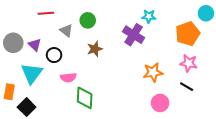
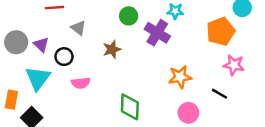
green circle: (88, 20) -> (129, 16), moved
pink star: (189, 63) -> (234, 65), moved
green diamond: (85, 98) -> (130, 107), moved

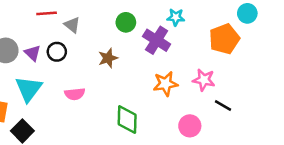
gray triangle: (78, 28) -> (72, 25), moved
black circle: (64, 57) -> (57, 52), moved
pink star: (234, 65) -> (204, 80), moved
orange star: (180, 77) -> (165, 84), moved

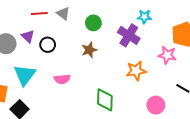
green circle: (126, 22) -> (93, 23), moved
gray triangle: (72, 25) -> (63, 14), moved
purple triangle: (33, 53) -> (28, 36), moved
pink star: (204, 80) -> (167, 55), moved

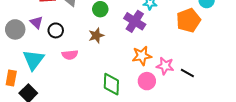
pink star: (167, 55) -> (165, 66), moved
pink semicircle: (62, 79) -> (70, 55), moved
pink circle: (156, 105) -> (147, 81), moved

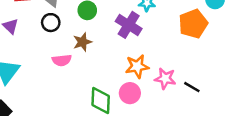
black circle: (56, 30) -> (51, 23), moved
pink semicircle: (70, 55) -> (62, 60), moved
pink circle: (147, 81) -> (130, 93), moved

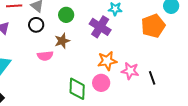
black line: (192, 87) -> (152, 78), turned 40

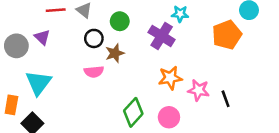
black circle: (36, 25) -> (94, 38), moved
pink circle: (101, 83) -> (169, 117), moved
green diamond: (77, 89) -> (133, 112), turned 40

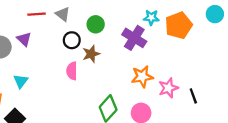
orange pentagon: (227, 35) -> (179, 25), moved
pink semicircle: (94, 72) -> (72, 71), turned 96
cyan triangle: (39, 83) -> (21, 81), size x0.6
pink star: (199, 90) -> (168, 88), turned -30

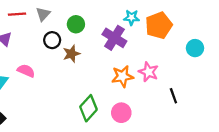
gray triangle: (63, 14) -> (43, 14), turned 35
cyan circle: (215, 14) -> (195, 48), moved
pink semicircle: (72, 71) -> (26, 71), moved, turned 114
pink star: (168, 88) -> (149, 72), moved, turned -30

